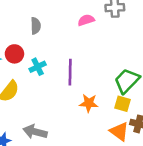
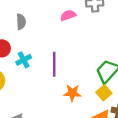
yellow square: (122, 104) -> (104, 93), turned 35

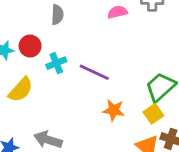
purple line: (54, 64) -> (94, 72), turned -70

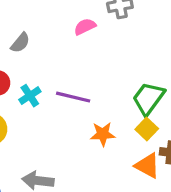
gray semicircle: (57, 15) -> (20, 43), turned 48

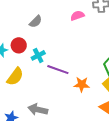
purple line: (73, 97) -> (58, 70), moved

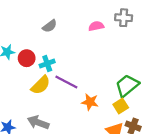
red circle: (19, 45) -> (27, 58), moved
yellow semicircle: (15, 77) -> (41, 85), moved

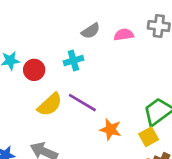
gray semicircle: (50, 26) -> (91, 31), moved
cyan cross: (47, 64) -> (73, 61), moved

